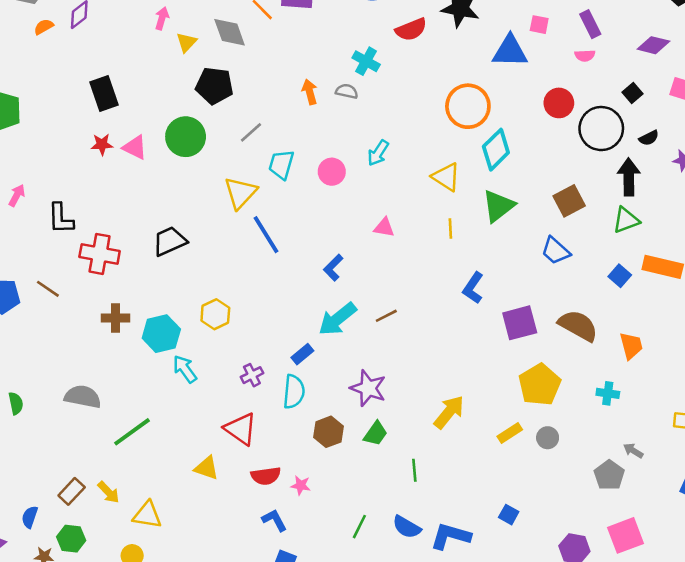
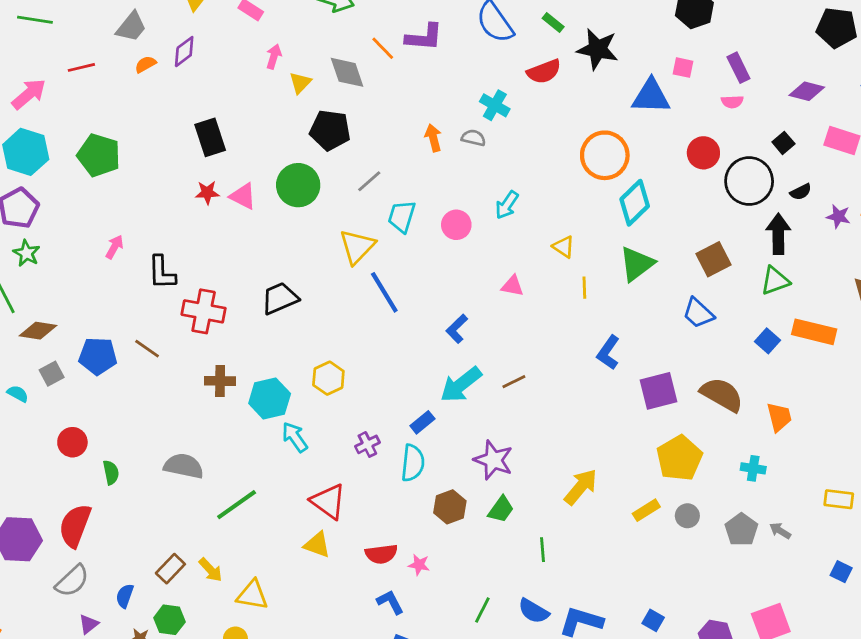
yellow triangle: (446, 177) -> (564, 247), moved, size x0.7
red triangle: (241, 429) -> (328, 501), moved
gray pentagon: (609, 475) -> (741, 530), moved
blue square: (509, 515) -> (653, 620), moved

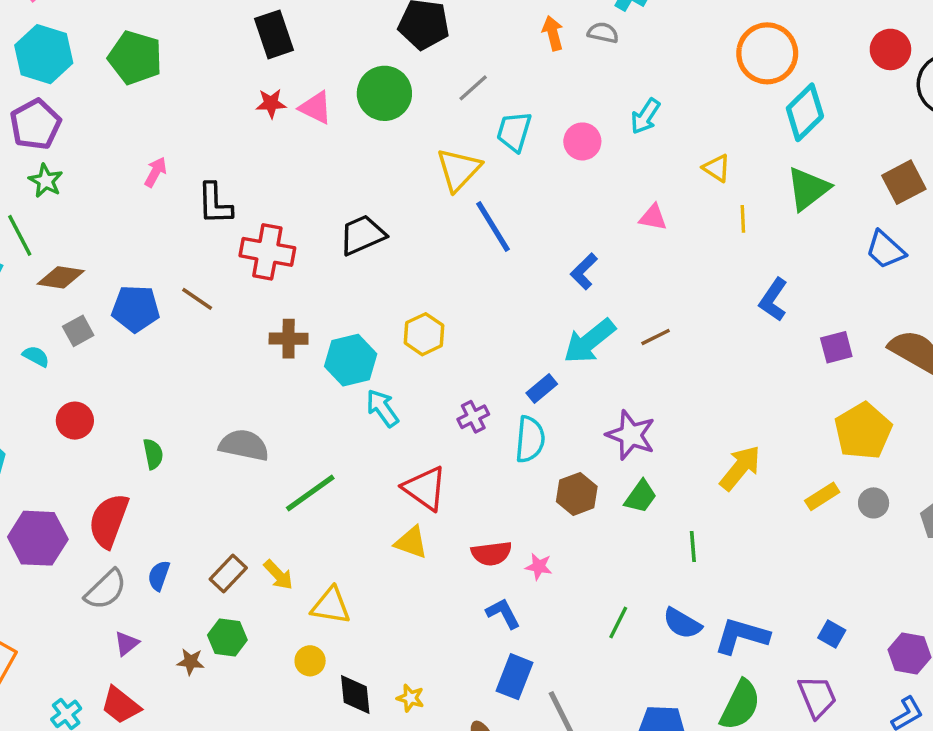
purple square: (658, 391) -> (836, 347), size x0.7
red circle: (72, 442) -> (75, 421), moved
blue semicircle: (125, 596) -> (159, 576), moved

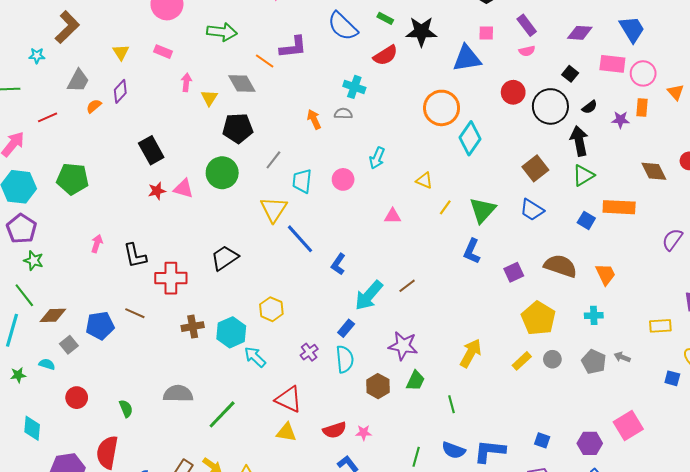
green triangle: (808, 189) -> (483, 210), moved
yellow line: (743, 219) -> (445, 207), turned 49
blue L-shape: (584, 271) -> (338, 264), moved

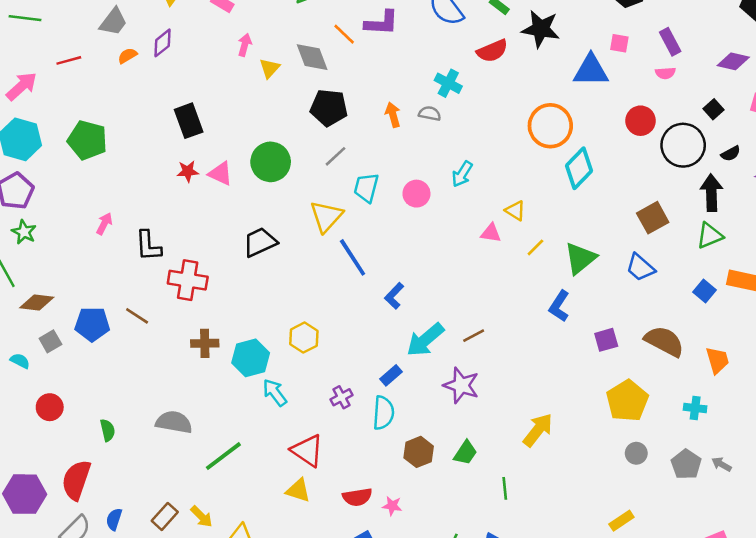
black pentagon: (238, 128) -> (329, 108), moved
pink triangle: (393, 216) -> (491, 233), moved
black trapezoid: (225, 258) -> (260, 242), moved
purple star: (403, 346) -> (461, 385), moved
yellow rectangle: (522, 361) -> (621, 521), moved

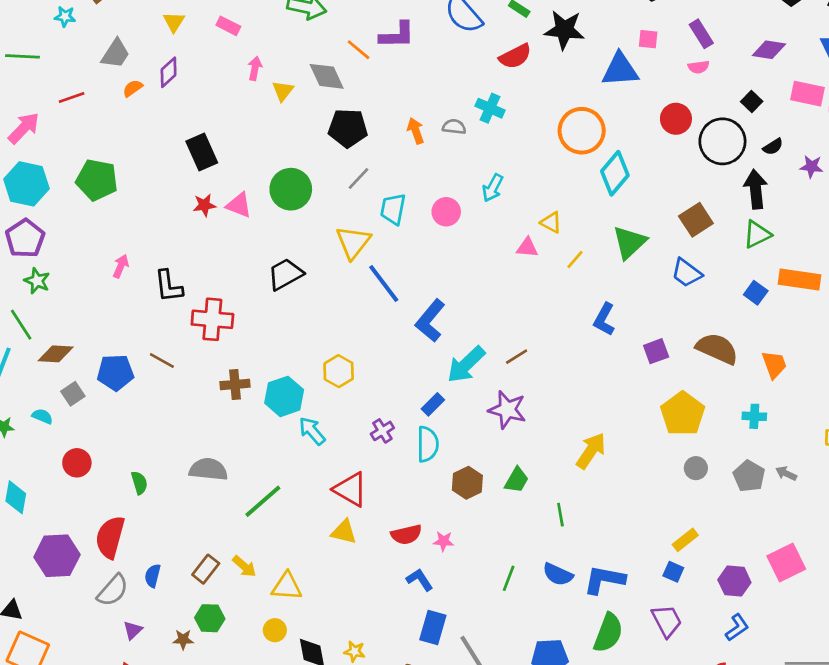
cyan cross: (448, 83) -> (490, 108), moved
green triangle: (580, 258) -> (629, 242), moved
blue L-shape: (394, 296) -> (430, 321), size x1.5

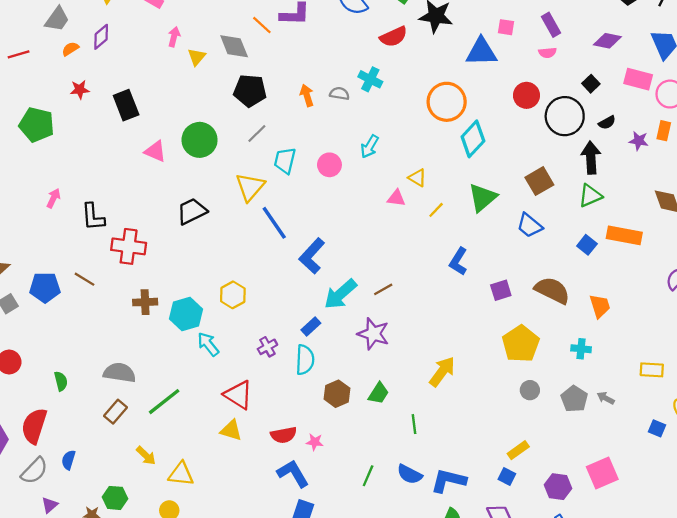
red star: (204, 205) -> (80, 90), moved
brown rectangle: (206, 569) -> (115, 412), moved
blue L-shape: (420, 580) -> (293, 474), size x1.4

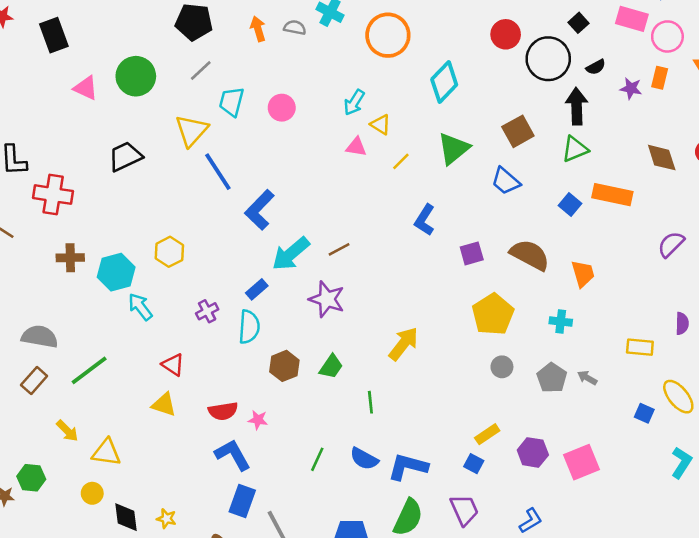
orange circle: (447, 102) -> (388, 35), moved
cyan arrow: (370, 146) -> (354, 102), moved
red triangle: (238, 395) -> (173, 365), size x0.7
purple hexagon: (558, 487) -> (533, 452), moved

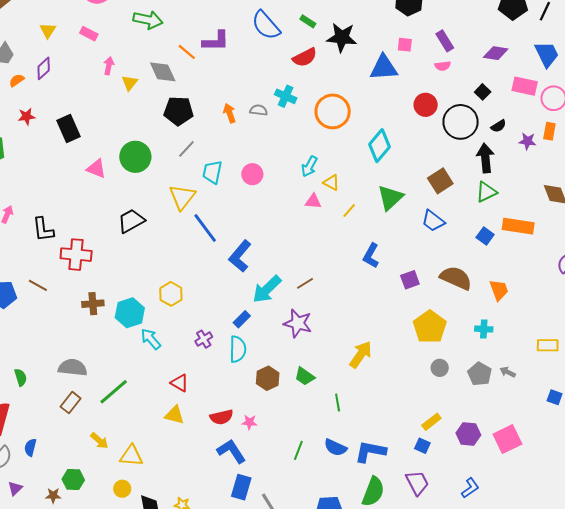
green trapezoid: (331, 367) -> (305, 376), turned 95

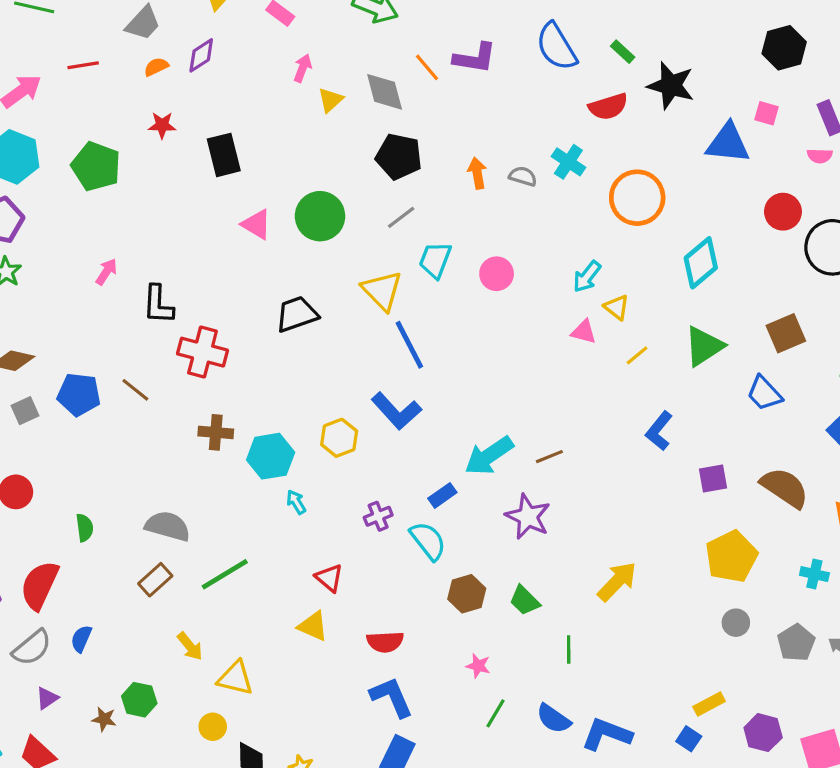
yellow triangle: (182, 197) -> (382, 291), turned -32
blue L-shape: (240, 256) -> (396, 411), moved, turned -92
cyan arrow: (151, 339) -> (296, 502), size x0.7
cyan semicircle: (238, 349) -> (428, 541), turned -48
pink star: (249, 422) -> (478, 666), moved

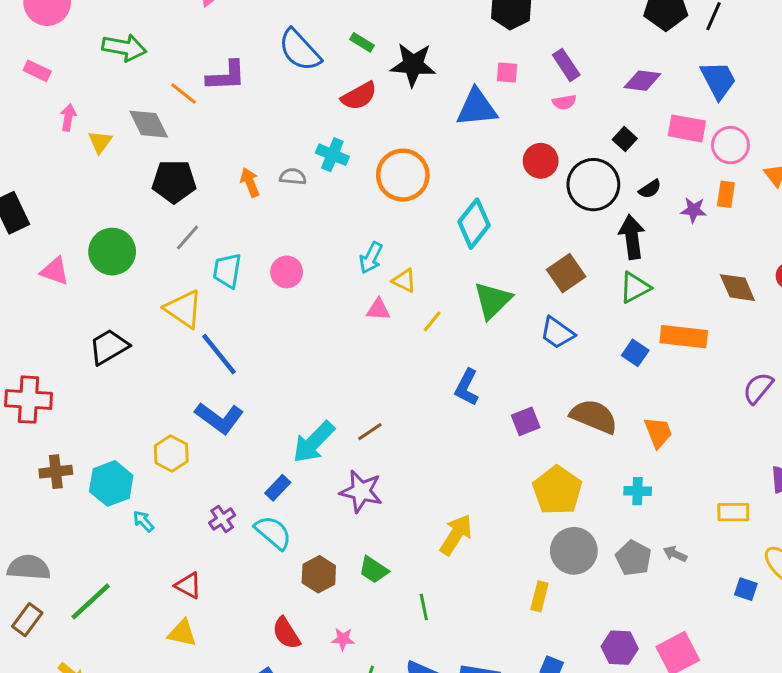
gray circle: (736, 623) -> (574, 551), size x1.8
red semicircle: (385, 642) -> (286, 633), moved, turned 72
yellow rectangle: (709, 704) -> (539, 596), moved, turned -36

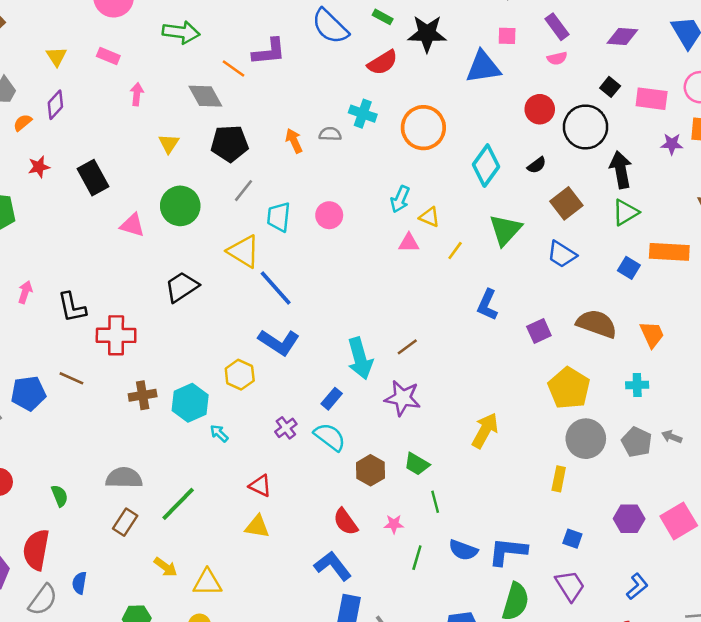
pink rectangle: (687, 128) -> (652, 99), moved
yellow triangle: (100, 142) -> (169, 143), moved
black semicircle: (650, 189) -> (537, 165), moved
cyan arrow: (314, 442) -> (360, 358), turned -57
green line: (424, 607) -> (435, 502), moved

